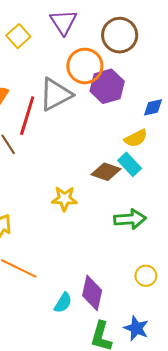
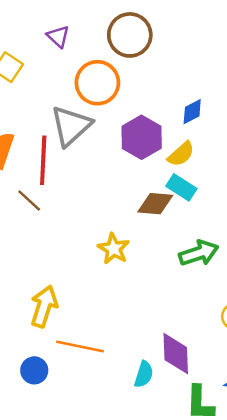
purple triangle: (63, 22) -> (58, 36), size x0.7
purple hexagon: (107, 86) -> (142, 137), moved
yellow star: (64, 199) -> (114, 249), turned -30

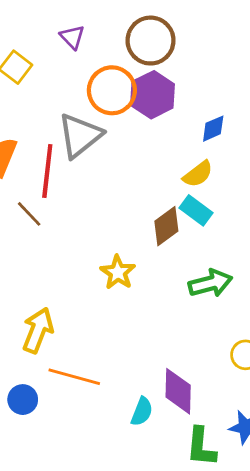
purple hexagon: (142, 137) -> (153, 95), moved
brown diamond: (155, 204) -> (166, 226), turned -45

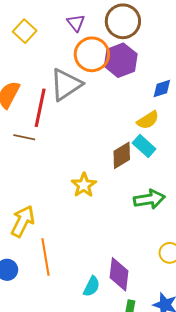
purple triangle: (72, 37) -> (76, 23), moved
brown line: (29, 214) -> (24, 137), turned -40
orange line: (74, 377) -> (46, 257), turned 60

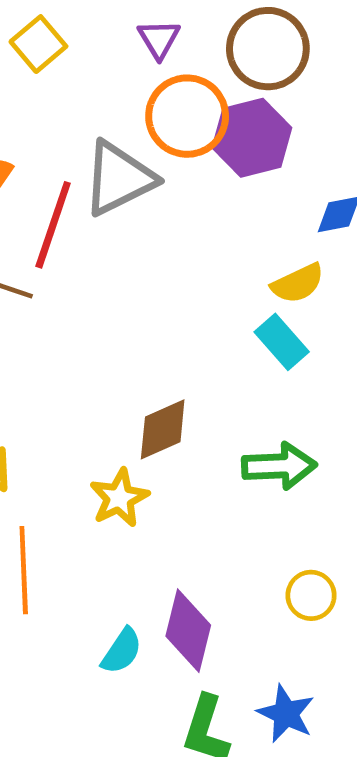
brown diamond: (122, 155) -> (163, 429), moved
yellow star: (84, 185) -> (119, 498), moved

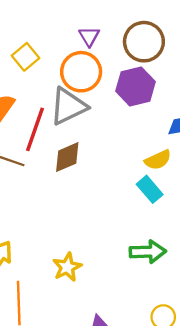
yellow square: (38, 44) -> (26, 57), moved
orange circle: (187, 116) -> (81, 72), moved
brown diamond: (163, 429) -> (67, 157), moved

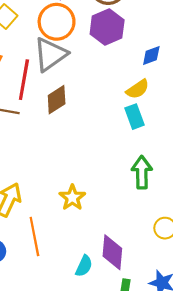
cyan rectangle: (150, 189) -> (134, 117), turned 30
green arrow: (148, 252) -> (142, 172), turned -80

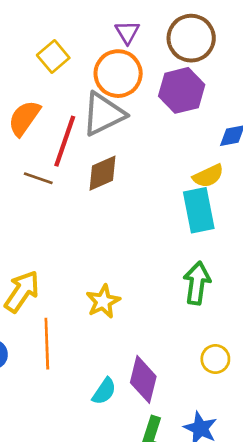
cyan rectangle: (134, 117) -> (199, 210), size x1.4

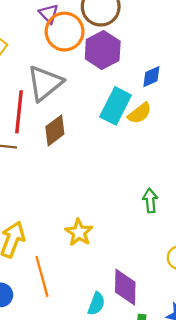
orange circle: (118, 74) -> (65, 32), moved
cyan rectangle: (199, 210) -> (116, 106), moved, turned 51
green arrow: (197, 283) -> (150, 201), size x0.7

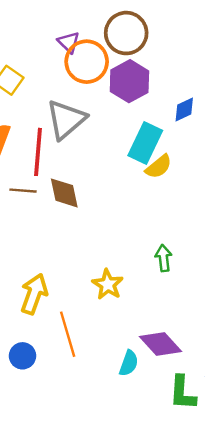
yellow semicircle: (140, 113) -> (159, 167), moved
brown diamond: (55, 130) -> (64, 193), moved, turned -64
green arrow: (150, 201) -> (164, 258), moved
purple diamond: (125, 287) -> (161, 344), turned -42

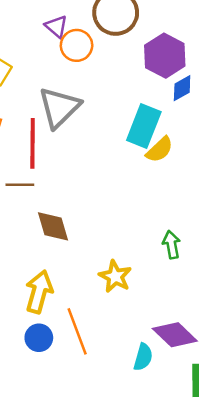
orange circle: (87, 62) -> (77, 45), size x0.7
purple hexagon: (129, 81) -> (165, 56), moved
brown diamond: (64, 193) -> (53, 226), moved
blue circle: (23, 356) -> (39, 338), moved

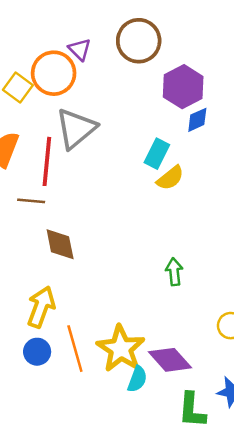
orange circle: (77, 45) -> (54, 73), moved, size x1.4
cyan rectangle: (144, 126) -> (157, 154), size x0.7
yellow star: (115, 276) -> (121, 349), moved, size x1.5

